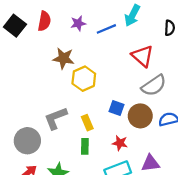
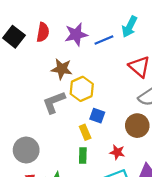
purple star: (78, 23) -> (76, 34), size x1.5
blue square: (117, 108) -> (97, 116), moved
gray L-shape: (56, 118) -> (54, 102), moved

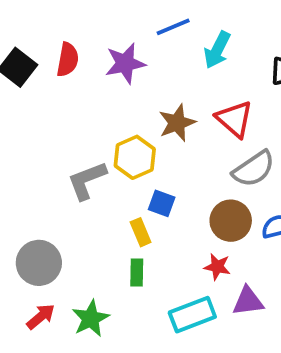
blue line: (104, 40) -> (173, 27), moved
brown star: (62, 69) -> (177, 123), moved, turned -30
red star: (117, 152) -> (217, 267), moved

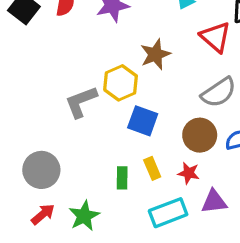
red triangle: (235, 119) -> (216, 37), moved
blue square: (162, 203) -> (143, 121), size x1.4
yellow rectangle: (141, 232) -> (152, 168), moved

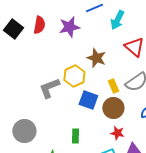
brown star: (155, 54) -> (96, 58), turned -30
brown circle: (200, 135) -> (113, 108), moved
yellow rectangle: (152, 168) -> (113, 86), moved

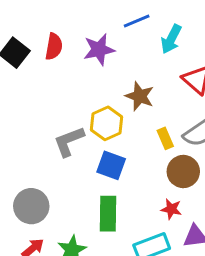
blue square: (88, 100) -> (111, 165), moved
brown circle: (113, 108) -> (183, 172), moved
green rectangle: (75, 136) -> (108, 214), size x1.6

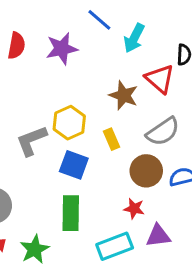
blue line: (137, 21) -> (99, 20), turned 64
brown star: (140, 96) -> (124, 95), moved
yellow rectangle: (165, 138) -> (112, 139), moved

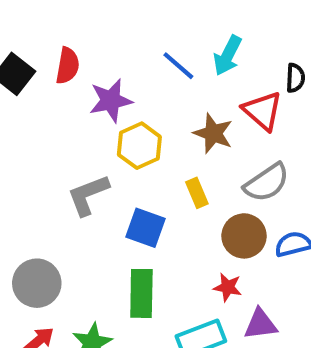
blue line: (99, 20) -> (178, 66), moved
purple star: (62, 49) -> (111, 101), moved
yellow hexagon: (69, 123) -> (139, 146), moved

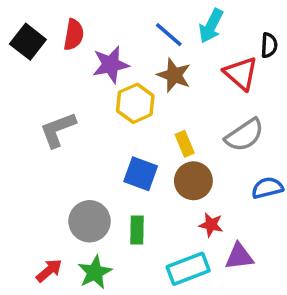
brown star: (213, 133) -> (174, 75), moved
gray L-shape: (88, 195) -> (58, 130), moved
brown circle: (244, 236) -> (193, 181), moved
gray circle: (37, 283) -> (90, 221), moved
green rectangle: (141, 293) -> (137, 230), size x0.7

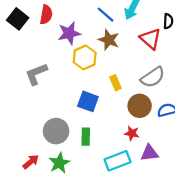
brown circle: (193, 181) -> (140, 106), moved

